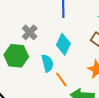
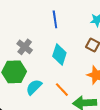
cyan semicircle: (47, 63) -> (34, 87), moved, turned -114

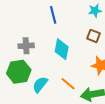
gray cross: (25, 47) -> (26, 46), turned -35

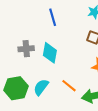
cyan diamond: (62, 49) -> (50, 53), moved
green hexagon: (19, 72) -> (16, 88), moved

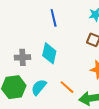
gray cross: (26, 49) -> (23, 57), moved

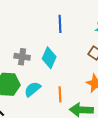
orange line: (67, 87) -> (60, 94), turned 35

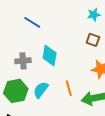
blue line: (60, 24) -> (32, 22), moved, turned -42

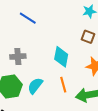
cyan diamond: (50, 55) -> (61, 57), moved

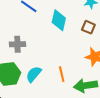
cyan diamond: (61, 57) -> (59, 20), moved

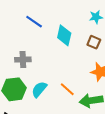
orange line: (62, 74) -> (67, 89), turned -35

